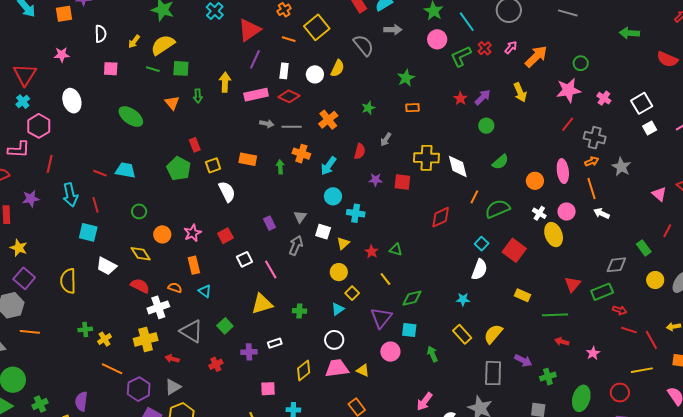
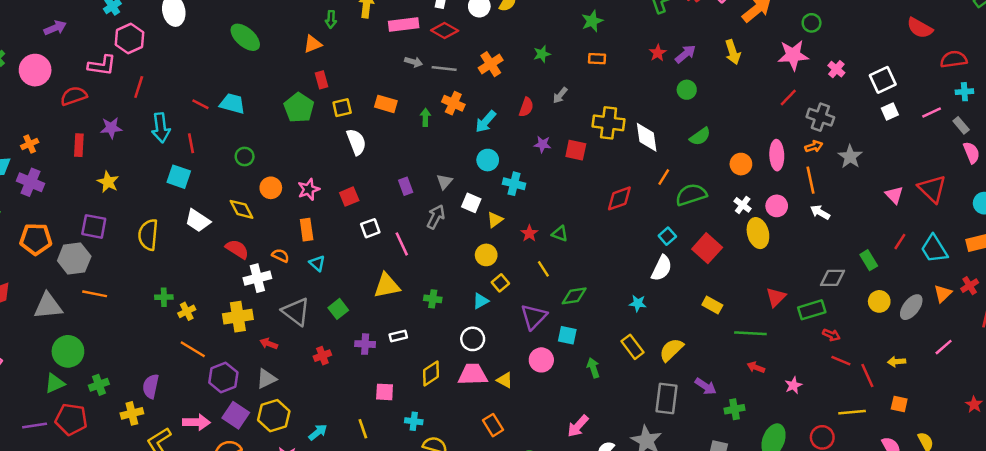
orange triangle: (172, 103) -> (313, 44), moved, turned 42
yellow star: (19, 248) -> (108, 182), moved
purple square: (24, 278) -> (94, 226), turned -35

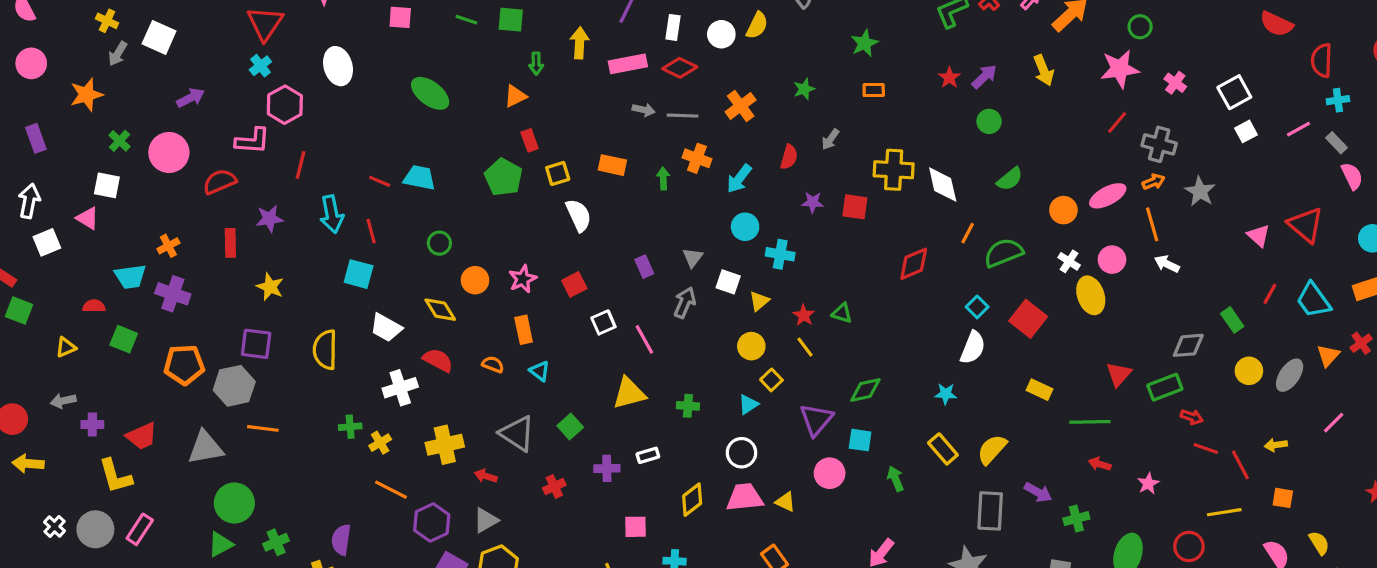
red semicircle: (954, 59) -> (1322, 60), turned -76
pink ellipse: (777, 155) -> (1108, 196), turned 68
yellow line: (543, 269) -> (805, 347), moved
white cross: (257, 278) -> (400, 388), moved

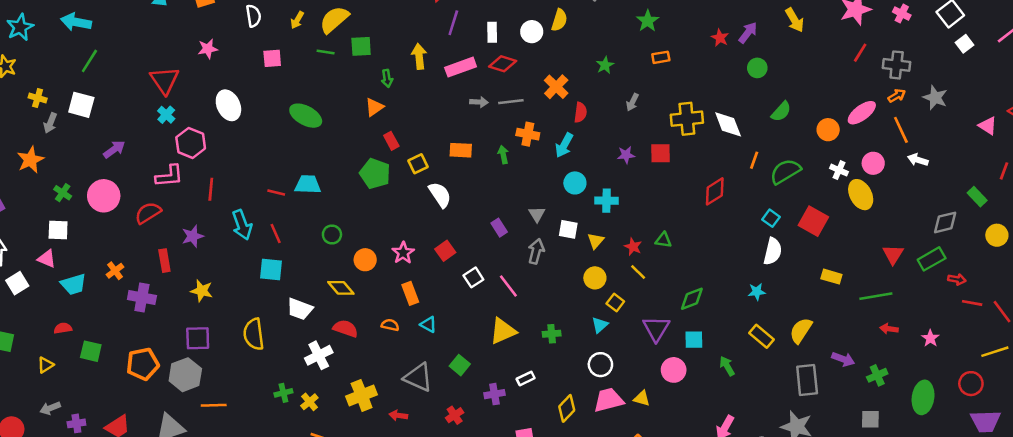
red semicircle: (789, 157) -> (580, 112), moved
cyan trapezoid: (130, 277) -> (74, 284), moved
purple cross: (173, 294) -> (142, 298), moved

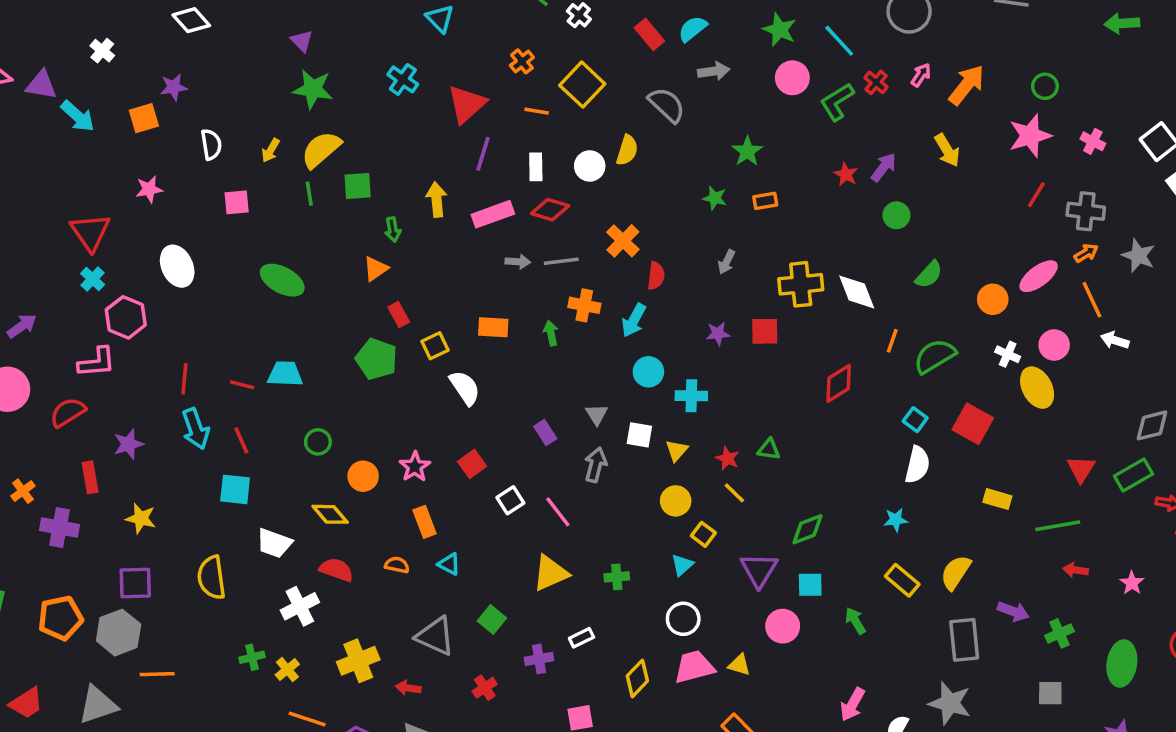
green line: (326, 52) -> (309, 194), turned 72
green star: (605, 65) -> (715, 198), moved, turned -30
red line: (211, 189) -> (184, 379), moved

